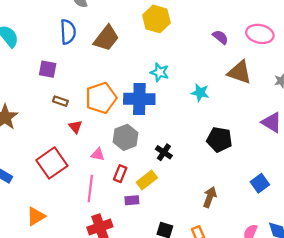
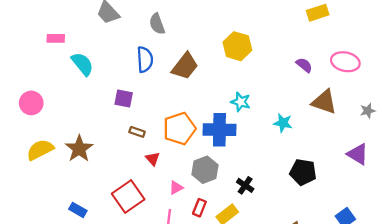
pink triangle: (98, 154) -> (176, 188), turned -40

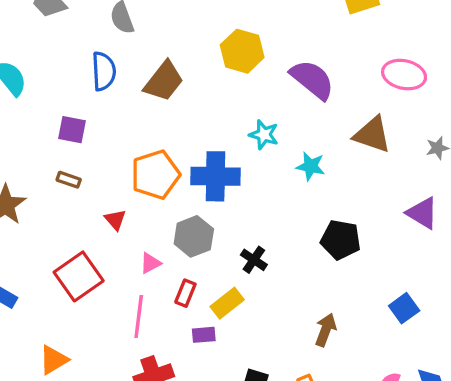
purple semicircle: (304, 65) -> (312, 80), moved, size x1.8
cyan star: (241, 102) -> (264, 135), moved
brown rectangle: (137, 132) -> (69, 180), moved

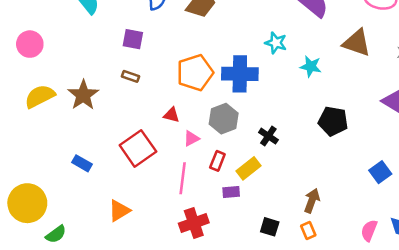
red triangle: (115, 220) -> (171, 115), moved, turned -35
brown arrow: (326, 330) -> (312, 201), moved

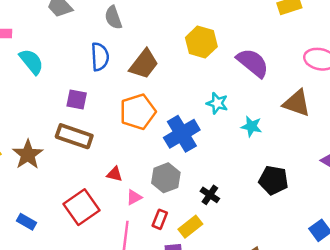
orange pentagon: (195, 73) -> (138, 112), moved
blue cross: (240, 74) -> (182, 134), turned -32
brown rectangle: (130, 76) -> (74, 136), size x2.0

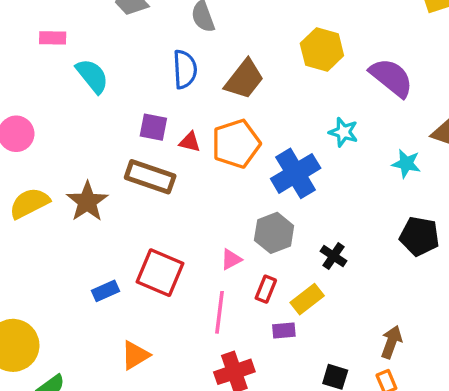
cyan star: (251, 126) -> (406, 164), moved
red triangle: (115, 174) -> (190, 142), moved
red square: (82, 207) -> (160, 273), turned -32
blue rectangle: (26, 222) -> (105, 291), moved, turned -54

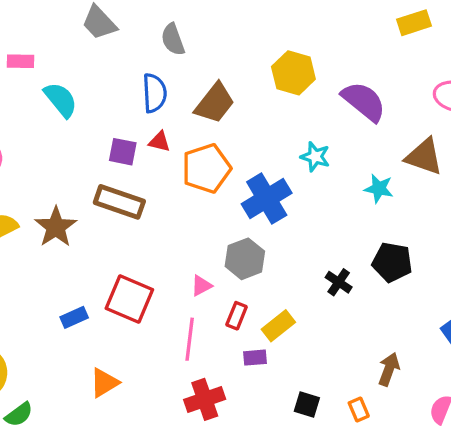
red triangle: (190, 142) -> (159, 142), moved
black cross: (334, 256) -> (339, 282), moved
brown arrow: (391, 342) -> (389, 369), moved

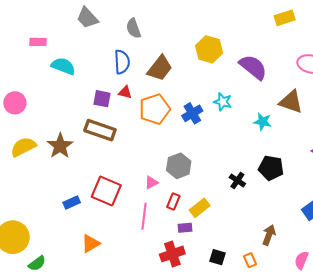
cyan semicircle: (61, 100) -> (63, 66), turned -30
blue cross: (267, 199) -> (192, 113), moved, size x0.7
red cross: (205, 399) -> (172, 254), moved

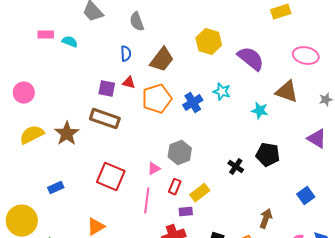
blue semicircle: (122, 62) -> (126, 54), size x0.7
cyan semicircle: (63, 66) -> (70, 42), moved, size x0.7
blue rectangle: (72, 203) -> (56, 188), moved

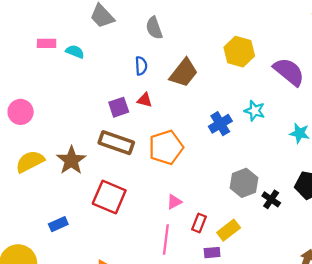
purple square: (107, 89) -> (119, 107), turned -30
orange pentagon: (157, 99) -> (166, 147), moved
gray hexagon: (180, 153) -> (244, 183), moved
red square: (111, 177) -> (109, 197), moved

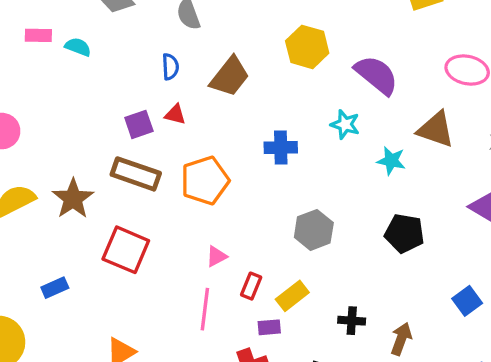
cyan star: (255, 111) -> (345, 124), moved
blue cross: (220, 124) -> (281, 148), turned 30
black cross: (271, 199) -> (352, 321), moved, turned -30

